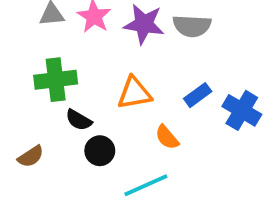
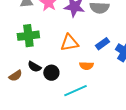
black semicircle: (79, 120) -> (34, 67), moved
orange semicircle: (167, 137) -> (86, 66), turned -48

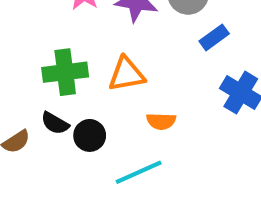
green cross: (28, 36) -> (65, 72), moved
blue rectangle: (102, 44) -> (214, 37), moved

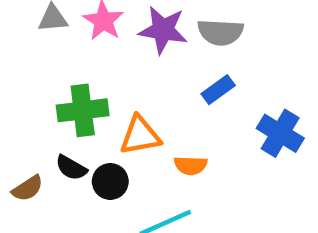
blue rectangle: (214, 37) -> (218, 90), moved
orange triangle: (126, 74) -> (140, 136), moved

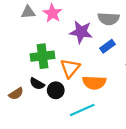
purple star: (163, 30) -> (81, 32), moved
orange triangle: (140, 136) -> (70, 68), turned -40
orange semicircle: (191, 165) -> (94, 83), size x1.5

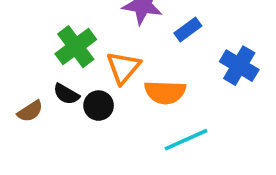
green cross: (43, 56) -> (76, 47), turned -30
cyan line: (82, 110) -> (186, 140), moved

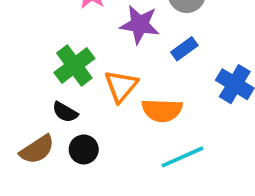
black circle: (99, 106) -> (84, 149), moved
brown semicircle: (30, 111) -> (37, 149), moved, size x1.4

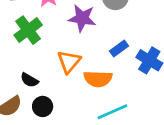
blue rectangle: (184, 49) -> (119, 48), moved
green cross: (74, 66) -> (28, 30), moved

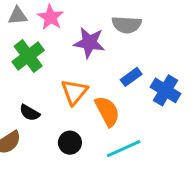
orange semicircle: (98, 79) -> (107, 111), turned -120
black circle: (43, 106) -> (70, 143), moved

